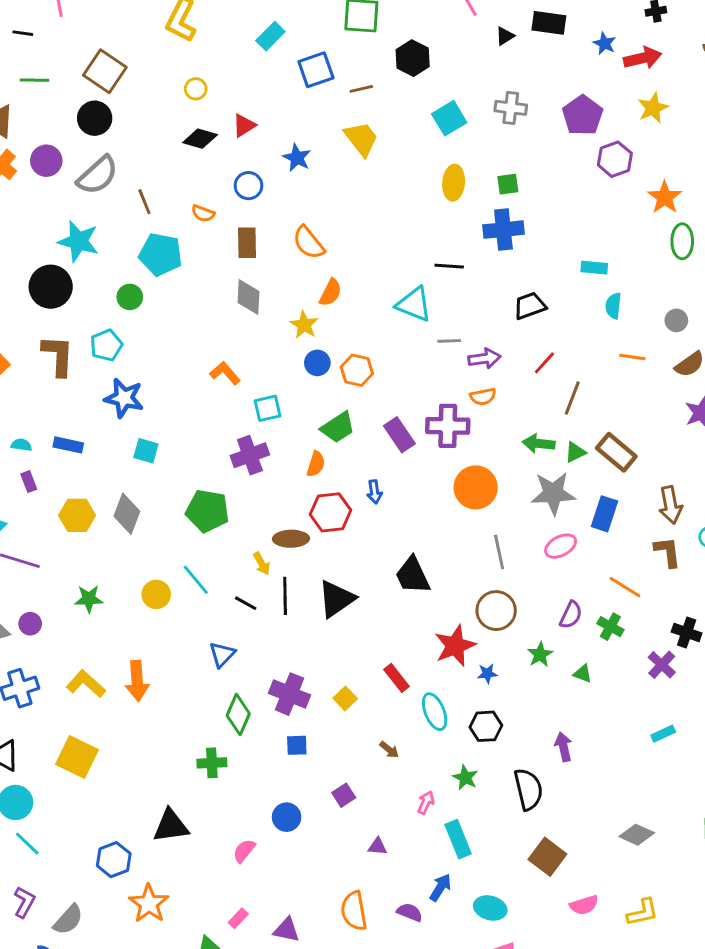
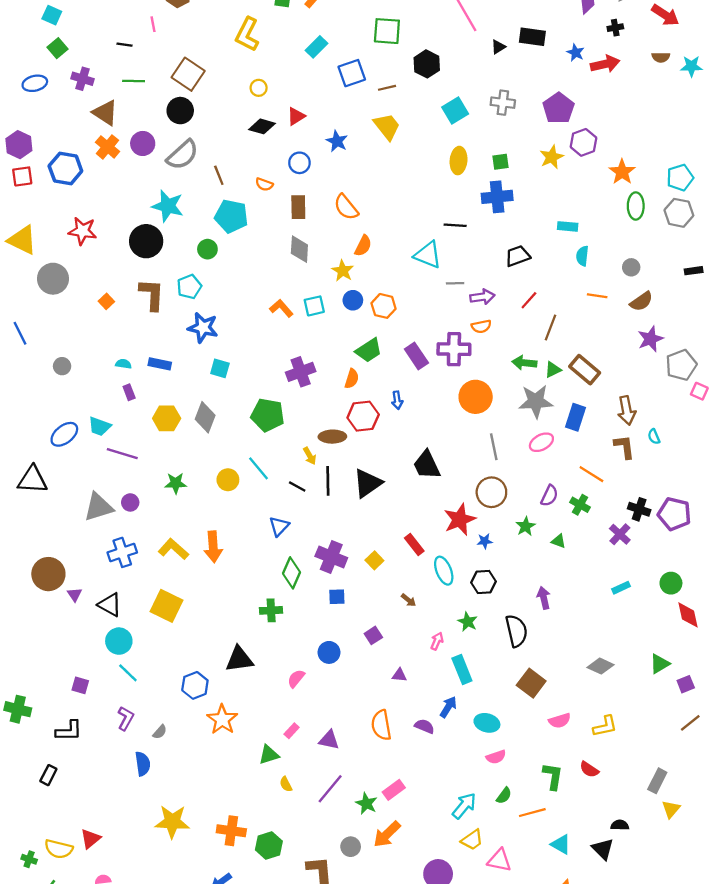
yellow star: (653, 108) -> (552, 157), moved
cyan square: (268, 408) -> (314, 306), moved
gray semicircle: (68, 920) -> (160, 732), size x0.6

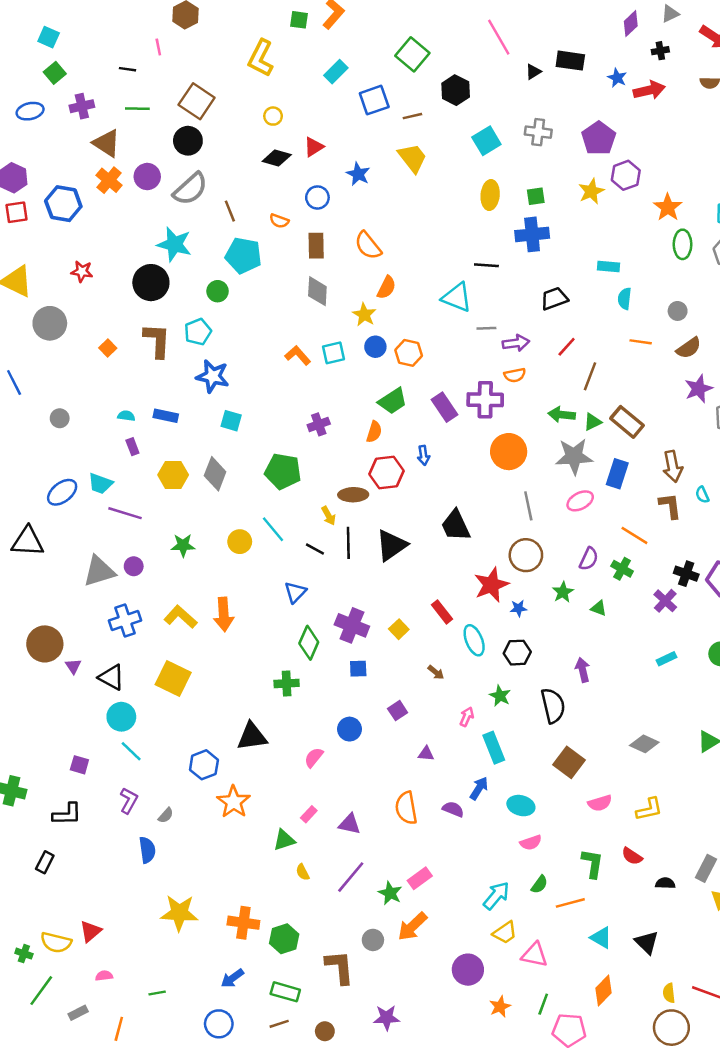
green square: (387, 31) -> (412, 54), turned 36
purple cross: (82, 79) -> (82, 106), turned -30
red star: (82, 231) -> (82, 271), size x0.7
purple cross: (301, 372) -> (319, 424), size x0.7
black semicircle: (620, 825) -> (665, 883), moved

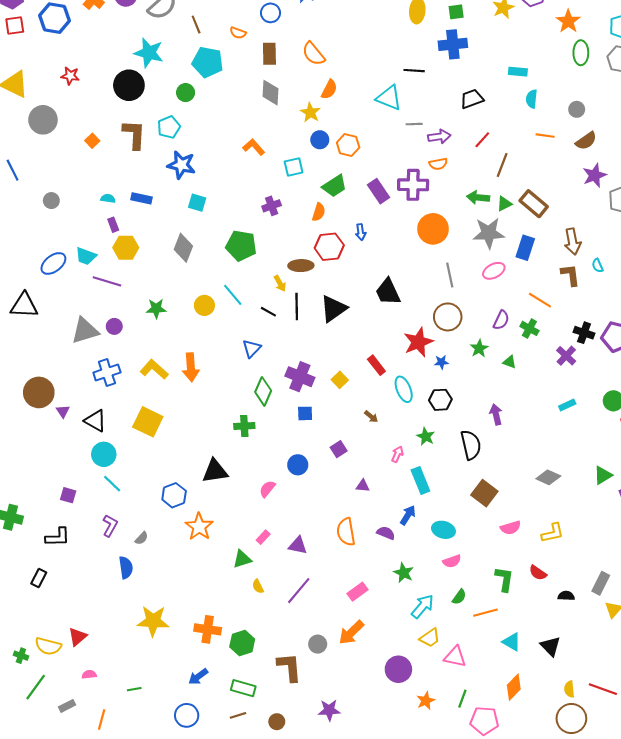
cyan square: (333, 353) -> (294, 167), moved
yellow hexagon: (173, 475) -> (126, 248), moved
green star: (390, 893) -> (404, 573), moved

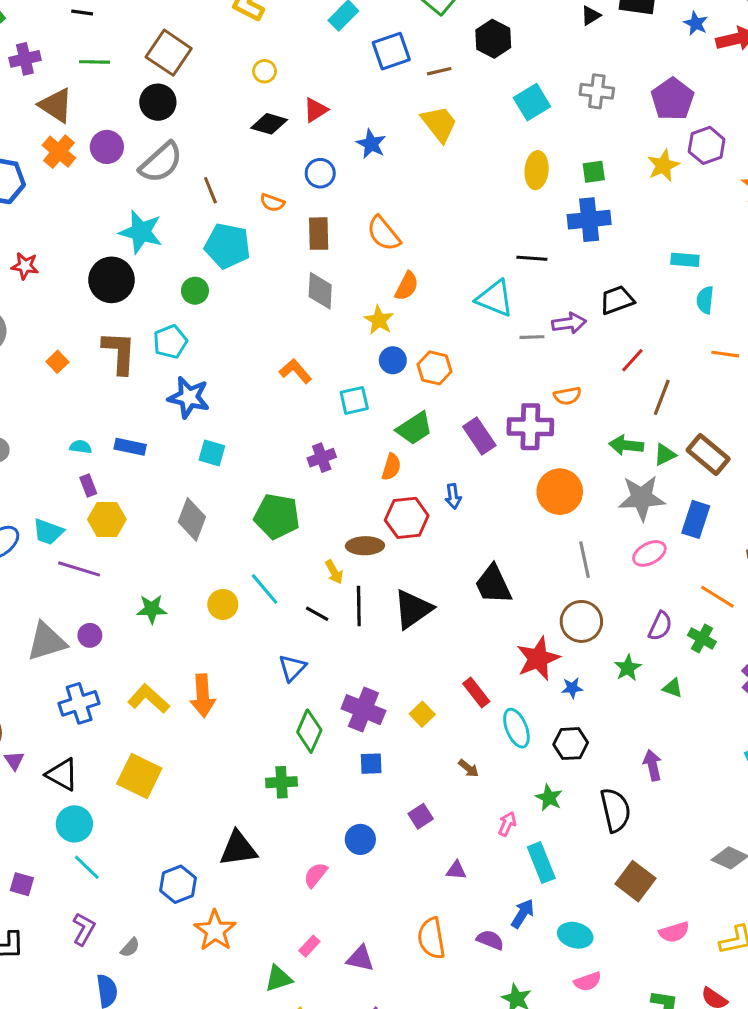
purple arrow: (439, 137) -> (569, 323), moved

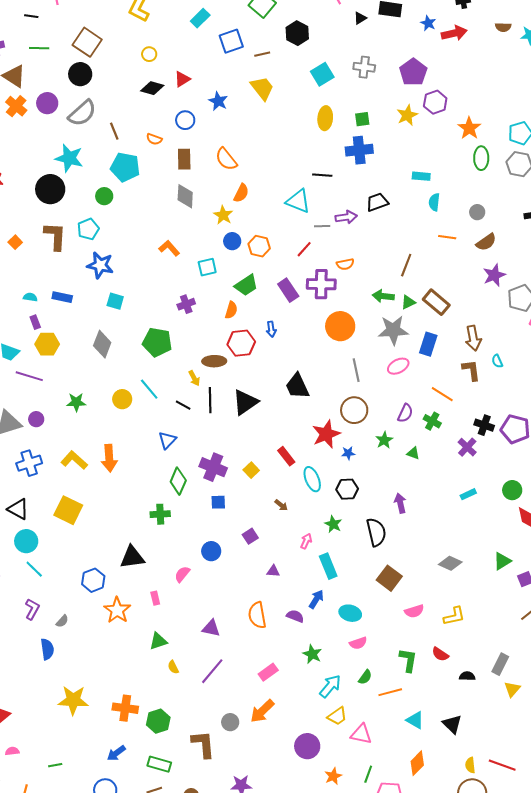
red line: (632, 360) -> (304, 249), moved
pink rectangle: (309, 946) -> (155, 598), moved, turned -56

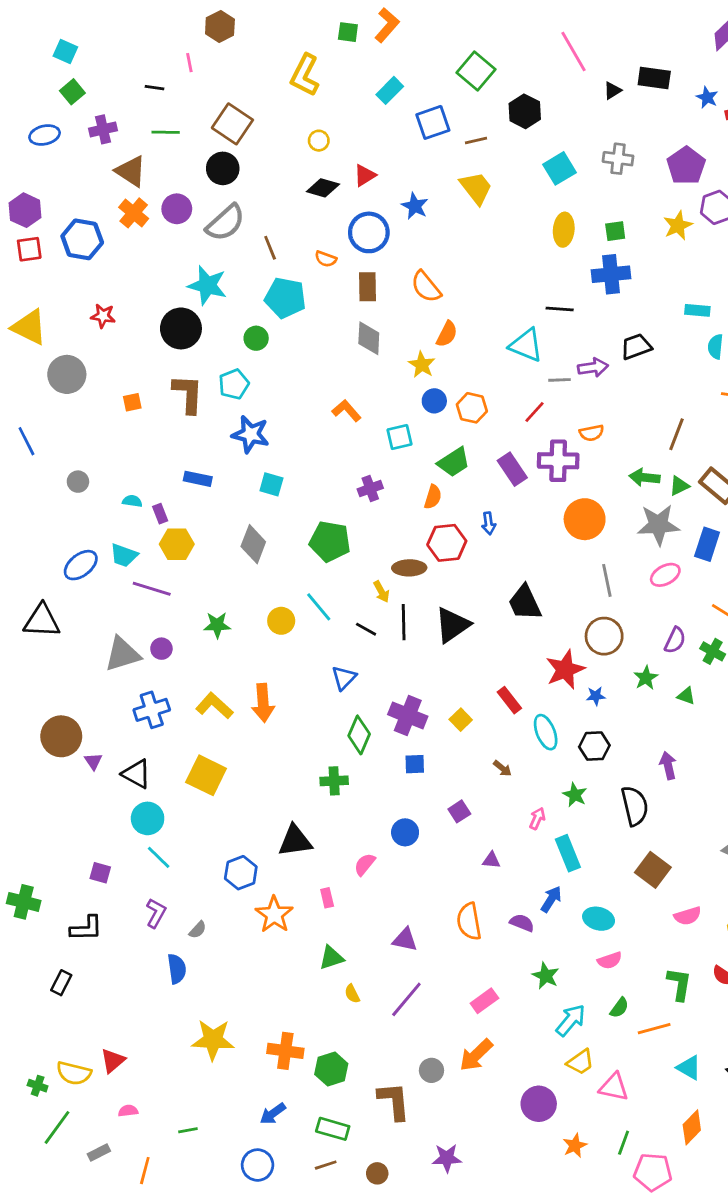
blue circle: (185, 120) -> (369, 232), size x1.5
orange square: (15, 242) -> (132, 402), turned 32
cyan semicircle: (30, 297) -> (132, 501), moved

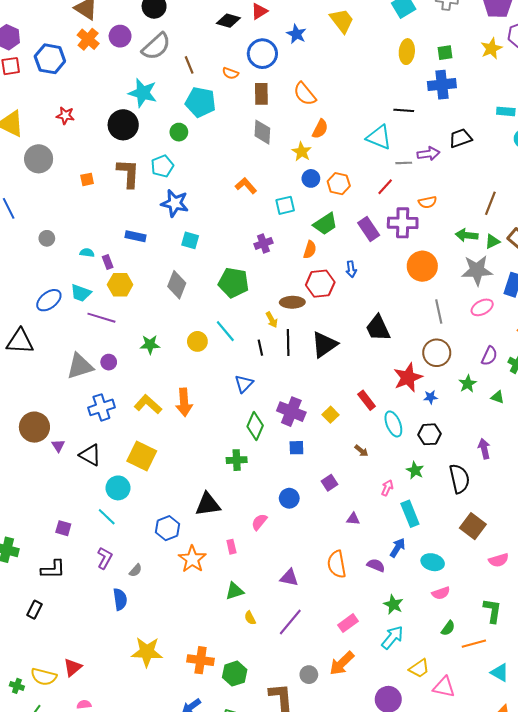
black line: (366, 629) -> (260, 348), turned 49
cyan circle: (148, 818) -> (118, 488), moved
cyan arrow: (571, 1020) -> (392, 637), moved

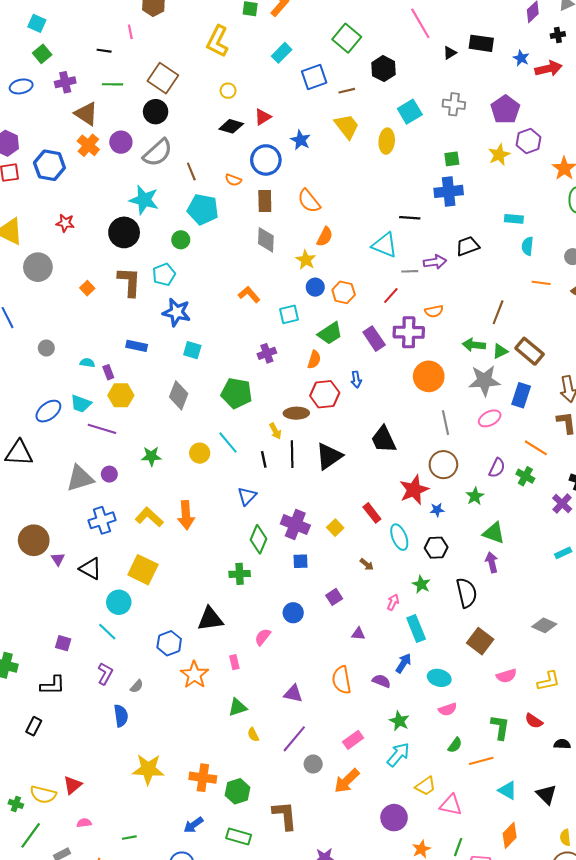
yellow ellipse: (407, 52) -> (387, 141), moved
orange square: (87, 179) -> (87, 288), turned -32
green triangle: (498, 397) -> (494, 533), moved, size x1.6
gray circle: (309, 675) -> (313, 764), moved

